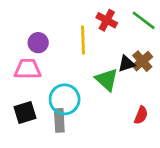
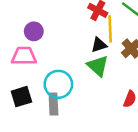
yellow line: (83, 40) -> (110, 29), moved
black triangle: (126, 64) -> (99, 45), moved

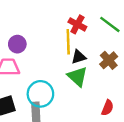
yellow line: (110, 29) -> (68, 42), moved

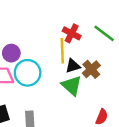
brown cross: (109, 60) -> (91, 69), moved
cyan circle: (40, 94) -> (28, 73), moved

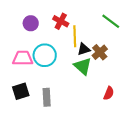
red cross: (72, 33) -> (61, 21), moved
purple circle: (11, 53) -> (31, 23), moved

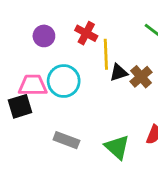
green triangle: (83, 66) -> (117, 147), moved
black square: (21, 91) -> (20, 106), moved
gray rectangle: (47, 97) -> (66, 140), turned -66

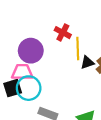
purple circle: (44, 36) -> (31, 51), moved, size x1.5
cyan circle: (64, 81) -> (29, 88), moved

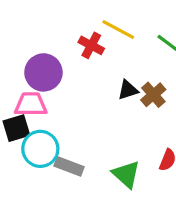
yellow line: (78, 49) -> (118, 29), moved, turned -60
cyan circle: (29, 88) -> (40, 149), moved

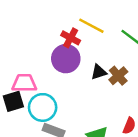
purple circle: (43, 72) -> (66, 59), moved
cyan circle: (40, 149) -> (43, 107), moved

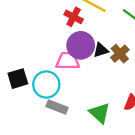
purple circle: (66, 59) -> (81, 45), moved
pink trapezoid: (24, 83) -> (68, 61), moved

